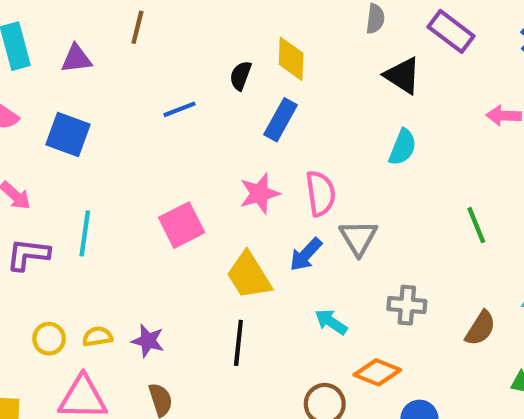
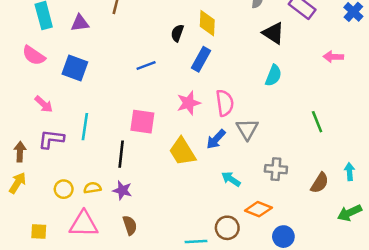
blue line: (179, 109) -> (146, 65), moved
pink square: (182, 225) -> (142, 122), turned 35
black line: (238, 343) -> (121, 154), moved

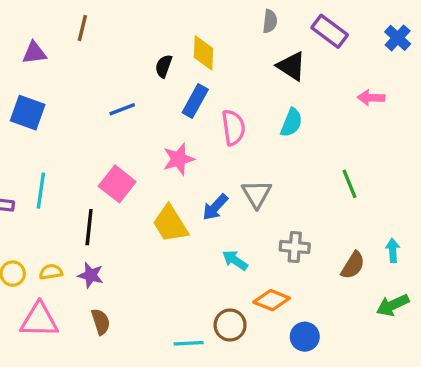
pink semicircle: (225, 103) -> (233, 128), moved
pink square: (142, 122) -> (117, 184), turned 30

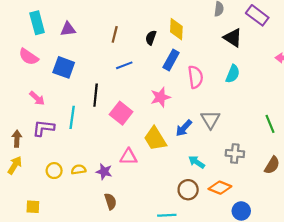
brown line: (82, 28) -> (115, 34), moved
green line: (350, 184) -> (270, 124), moved
black line: (89, 227) -> (96, 95), moved
pink triangle: (39, 320) -> (129, 157), moved, size x0.7
brown circle: (230, 325) -> (188, 190), moved

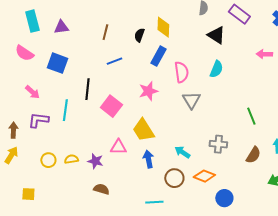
gray triangle: (210, 120) -> (191, 100), moved
blue arrow: (184, 128) -> (148, 159), moved, turned 126
brown semicircle: (110, 201) -> (101, 189), turned -56

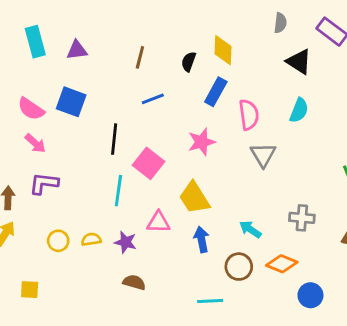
pink semicircle: (24, 53) -> (31, 109), moved
cyan line: (65, 110) -> (118, 191), moved

